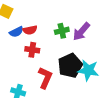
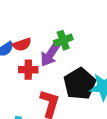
purple arrow: (81, 31) -> (50, 54), moved

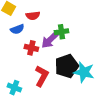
red semicircle: (22, 44) -> (33, 16), moved

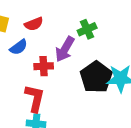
green cross: (61, 32) -> (87, 29), moved
red L-shape: (42, 76) -> (35, 98), moved

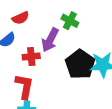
green cross: (87, 29) -> (70, 21), turned -35

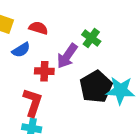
red semicircle: (20, 18) -> (38, 28), turned -147

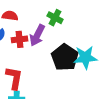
red cross: (44, 71) -> (20, 39), moved

